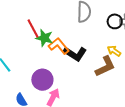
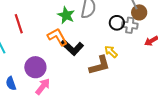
red line: (33, 28) -> (19, 24), moved
green star: (44, 38) -> (66, 15), moved

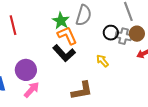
brown circle: (139, 12) -> (137, 34), moved
orange L-shape: (57, 37) -> (67, 35), moved
brown L-shape: (100, 65) -> (82, 91), moved

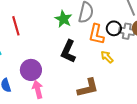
orange L-shape: (67, 35) -> (96, 34), moved, turned -140
black L-shape: (64, 53) -> (68, 51), turned 70
pink arrow: (32, 90) -> (38, 89), turned -54

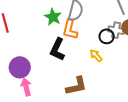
black circle: (114, 28) -> (107, 36), moved
orange L-shape: (96, 34) -> (70, 29), moved

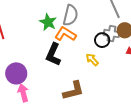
orange L-shape: (70, 29) -> (65, 34), turned 110

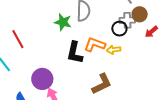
orange L-shape: (65, 34) -> (95, 45), moved
yellow arrow: (92, 60) -> (114, 50), turned -40

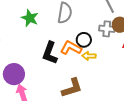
green star: (63, 22) -> (30, 18), moved
black circle: (119, 29) -> (84, 40), moved

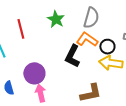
orange L-shape: (71, 48) -> (87, 39), moved
yellow arrow: (89, 56) -> (111, 63), size x1.6

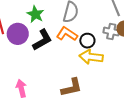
black L-shape: (72, 56) -> (42, 40), moved, turned -145
purple circle: (34, 73) -> (18, 34), moved

